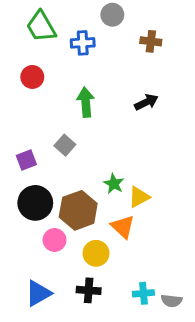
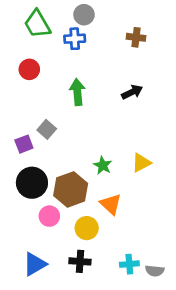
gray circle: (112, 15) -> (84, 15), moved
gray square: (65, 145) -> (47, 129), moved
yellow triangle: (139, 197) -> (141, 163), moved

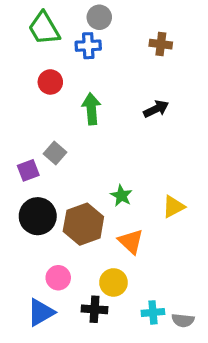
red circle: (29, 69) -> (50, 82), moved
yellow triangle: (141, 163) -> (173, 207), moved
pink circle: (49, 216) -> (58, 278), moved
yellow circle: (87, 228) -> (113, 282), moved

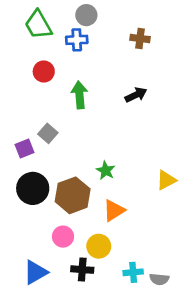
yellow triangle: (173, 207) -> (166, 180), moved
orange triangle: (131, 241) -> (114, 210), turned 45
pink circle: (58, 278) -> (63, 237), moved

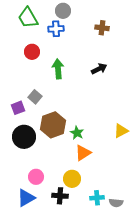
green star: (106, 171) -> (77, 133), moved
brown hexagon: (73, 195) -> (53, 125), moved
pink circle: (63, 237) -> (36, 177), moved

